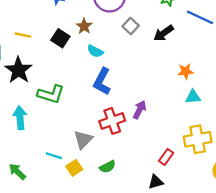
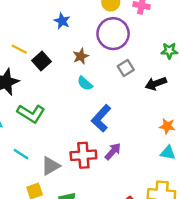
black square: (60, 38) -> (41, 61), moved
blue L-shape: (102, 81) -> (101, 118), moved
cyan line: (54, 156) -> (21, 154), moved

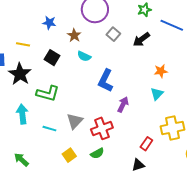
blue star: (62, 21) -> (49, 23), moved
black square: (41, 61) -> (52, 58), moved
cyan triangle: (168, 153) -> (157, 94), moved, turned -40
red cross: (83, 155) -> (102, 128), moved
gray triangle: (51, 166) -> (75, 121), moved

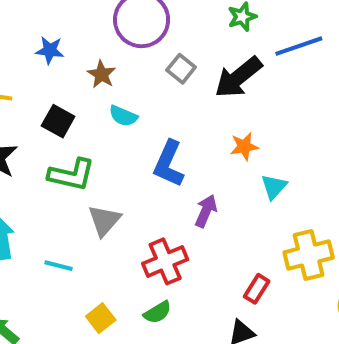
blue line: (172, 25) -> (299, 46), turned -40
black arrow: (141, 39) -> (238, 77), size x1.4
orange star: (161, 71) -> (244, 146), moved
green L-shape: (48, 93) -> (71, 175), moved
gray triangle: (75, 121) -> (104, 220), moved

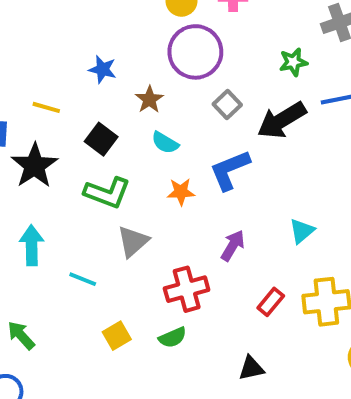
orange star: (244, 146) -> (181, 192), moved
blue L-shape: (169, 164) -> (230, 170), moved, turned 36
red rectangle: (257, 289) -> (271, 302), moved

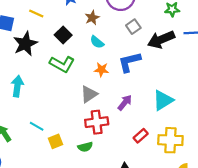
cyan triangle: (302, 231) -> (163, 100), size x1.5
gray triangle: (133, 241) -> (89, 94), moved
cyan line: (83, 279) -> (37, 126), moved

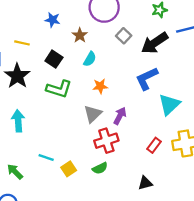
cyan semicircle: (97, 42) -> (90, 59), turned -88
blue L-shape: (129, 62) -> (147, 79), moved
purple arrow: (125, 103) -> (120, 116), moved

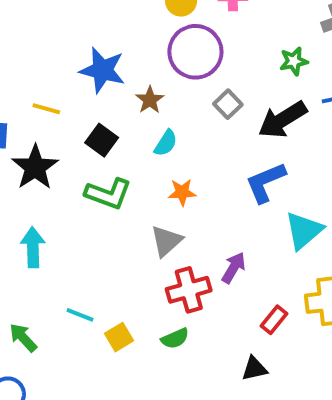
blue star: (53, 20) -> (102, 70), size x1.6
purple arrow: (120, 116) -> (234, 268), moved
red rectangle: (154, 145) -> (274, 320), moved

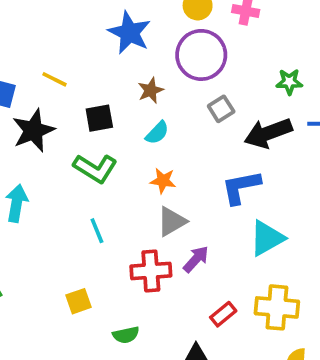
blue star: (102, 70) -> (129, 33), moved
black square: (102, 140) -> (99, 118), turned 32
gray triangle: (166, 241) -> (172, 222), moved
cyan line: (80, 315) -> (97, 231), moved, turned 35
green semicircle: (175, 338) -> (126, 335), moved

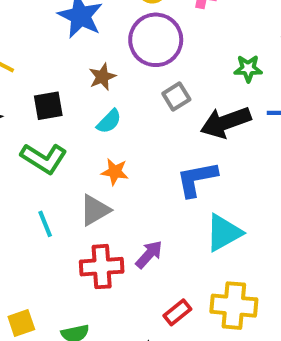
gray triangle: (172, 222) -> (95, 210), moved
yellow square: (78, 301) -> (21, 323), moved

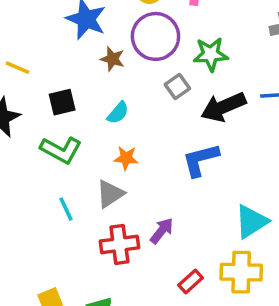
green star: (248, 68) -> (211, 54), moved, size x1.4
brown star: (102, 77) -> (112, 59), moved, turned -30
cyan triangle: (224, 233) -> (251, 222), moved

